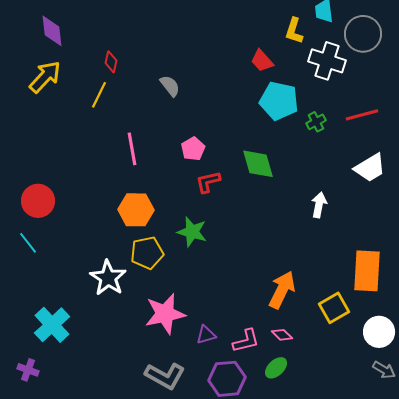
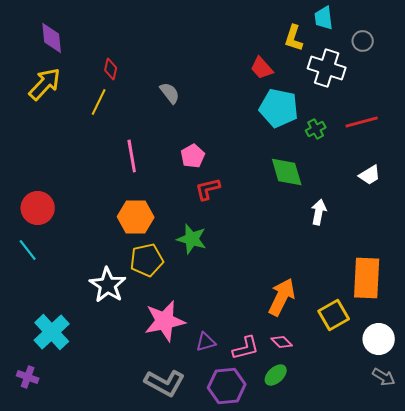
gray circle: (363, 34) -> (363, 41), size x0.6
green diamond: (258, 164) -> (287, 172), moved
white trapezoid: (370, 168) -> (370, 175), size x0.7

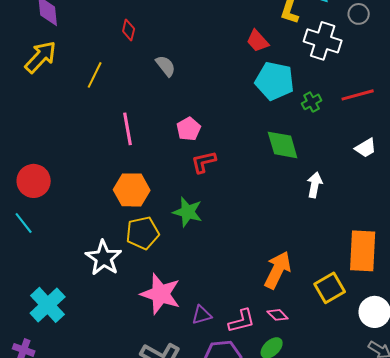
red diamond: (111, 69) -> (129, 30), moved
pink star: (165, 321) -> (161, 294), turned 30

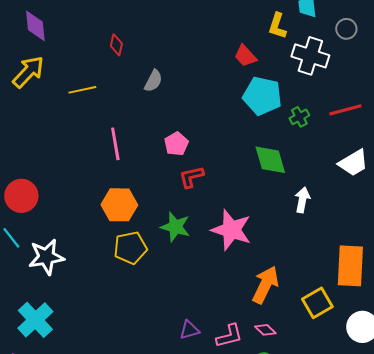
gray semicircle: (166, 66) -> (153, 81), turned 65
yellow line: (95, 75) -> (82, 90), turned 52
white trapezoid: (366, 148) -> (353, 163), size x1.4
white star: (104, 258) -> (46, 257), moved, turned 30
pink star: (161, 294) -> (231, 230), moved

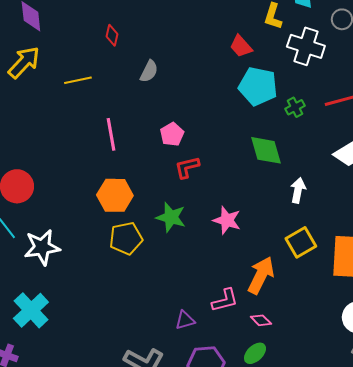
pink star: (231, 230) -> (227, 220), size x0.7
yellow square: (317, 303) -> (301, 242), moved
pink L-shape: (229, 336) -> (225, 300), moved

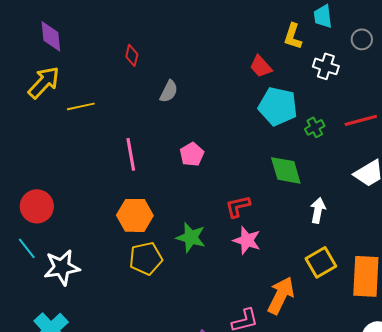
white cross: (306, 46) -> (326, 66), size x0.7
yellow line: (78, 80) -> (81, 106), moved
red L-shape: (187, 167) -> (238, 206), moved

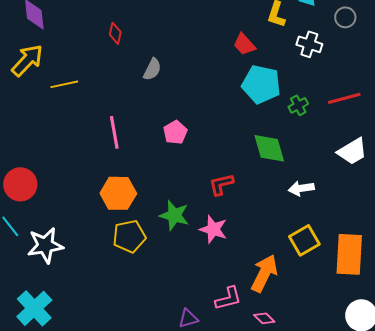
white arrow: (318, 210) -> (301, 188), turned -110
pink star: (247, 240) -> (213, 229), moved

